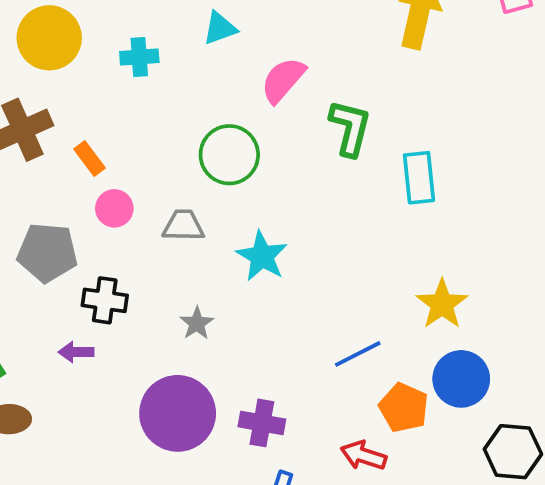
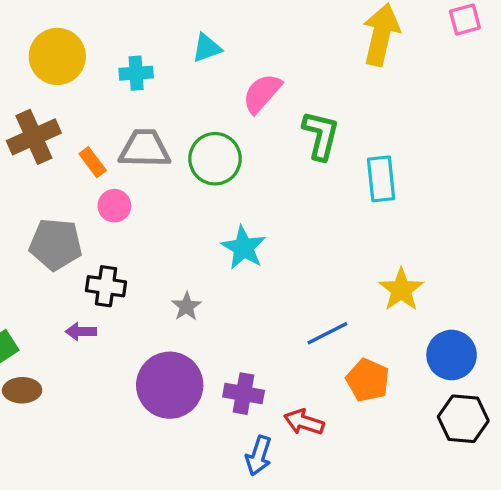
gray trapezoid: (183, 226) -> (145, 149), moved, size x1.4
blue circle: (461, 379) -> (452, 355), moved
red arrow: (363, 456) -> (304, 422), moved

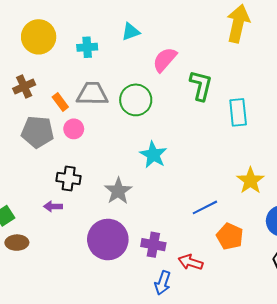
brown cross: (34, 137) -> (24, 87), size x0.7
gray pentagon: (56, 244) -> (38, 132), moved
gray star: (186, 306) -> (118, 191), size x1.5

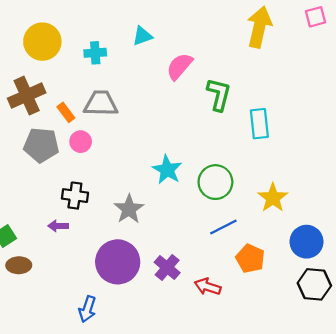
brown cross: (24, 87) -> (27, 96), size x1.5
green circle: (136, 100) -> (215, 182), moved
purple cross: (153, 245) -> (167, 268), turned 30
blue arrow: (163, 283) -> (87, 309), moved

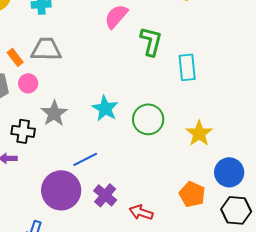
gray star: (129, 209) -> (54, 113), moved
blue line: (223, 227) -> (85, 159), moved
orange pentagon: (250, 259) -> (192, 194), moved

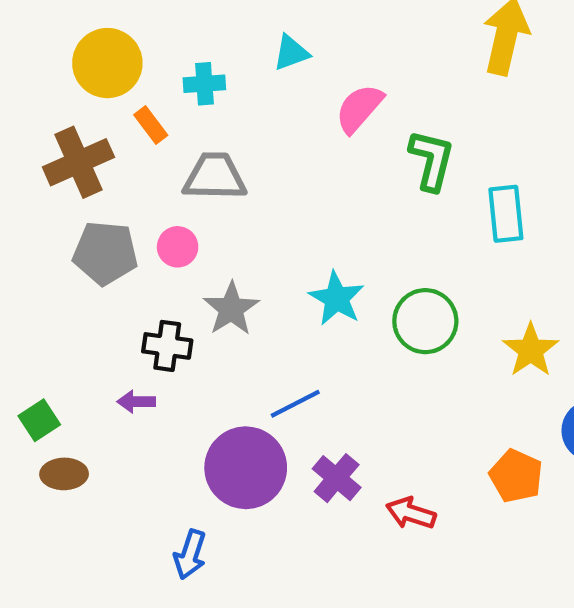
orange rectangle: (15, 57) -> (151, 125), moved

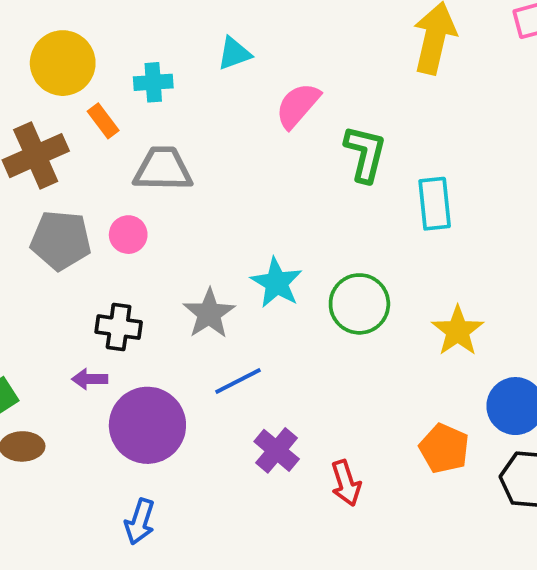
gray star: (231, 309) -> (209, 314), moved
purple circle: (246, 468) -> (147, 425), moved
red arrow: (411, 513) -> (346, 483), turned -126

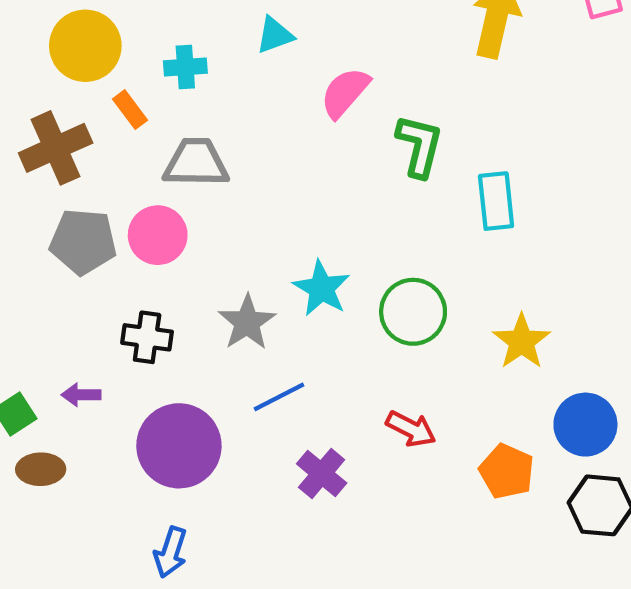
pink circle: (128, 235) -> (158, 235), size x1.4
purple arrow: (90, 379) -> (81, 395), moved
red arrow: (346, 483) -> (411, 429), moved, turned -45

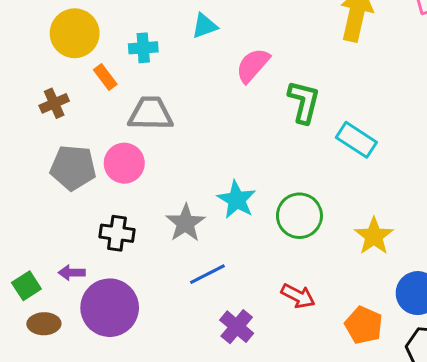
brown cross: (56, 148) -> (54, 103), size x0.6
cyan rectangle: (496, 201) -> (356, 140), turned -51
purple circle: (179, 446) -> (110, 308), moved

